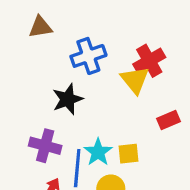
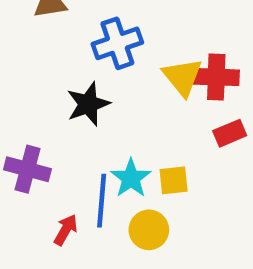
red cross: (149, 61) -> (216, 77), moved, turned 32
purple cross: (45, 146) -> (27, 169), moved

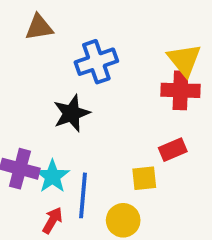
yellow triangle: (183, 77) -> (184, 60), moved
red rectangle: (230, 133) -> (173, 150), moved
cyan star: (131, 178) -> (52, 176), moved

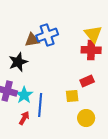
brown triangle: (39, 27) -> (32, 40), moved
black star: (72, 113) -> (18, 62), moved
yellow circle: (123, 220) -> (86, 118), moved

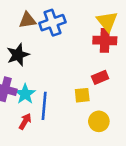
brown triangle: (32, 40) -> (27, 20), moved

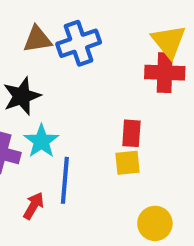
red rectangle: (100, 77) -> (131, 133), moved, turned -63
cyan star: (25, 94) -> (41, 141), moved
yellow circle: (99, 121) -> (155, 223), moved

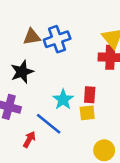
cyan star: (41, 141) -> (63, 100), moved
blue line: (65, 180) -> (49, 124), turned -56

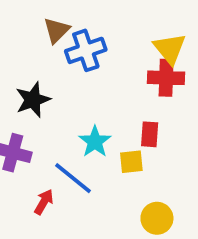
brown triangle: (32, 37) -> (57, 30), moved, turned -36
red rectangle: (90, 95) -> (150, 134), moved

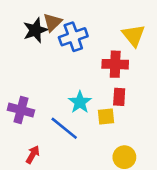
red cross: (166, 78) -> (115, 64), moved
black star: (33, 100) -> (35, 30), moved
red arrow: (44, 202) -> (33, 155), moved

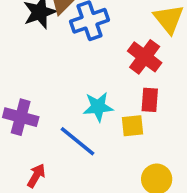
red cross: (115, 64) -> (145, 57), turned 35
cyan star: (80, 102) -> (98, 107), turned 30

